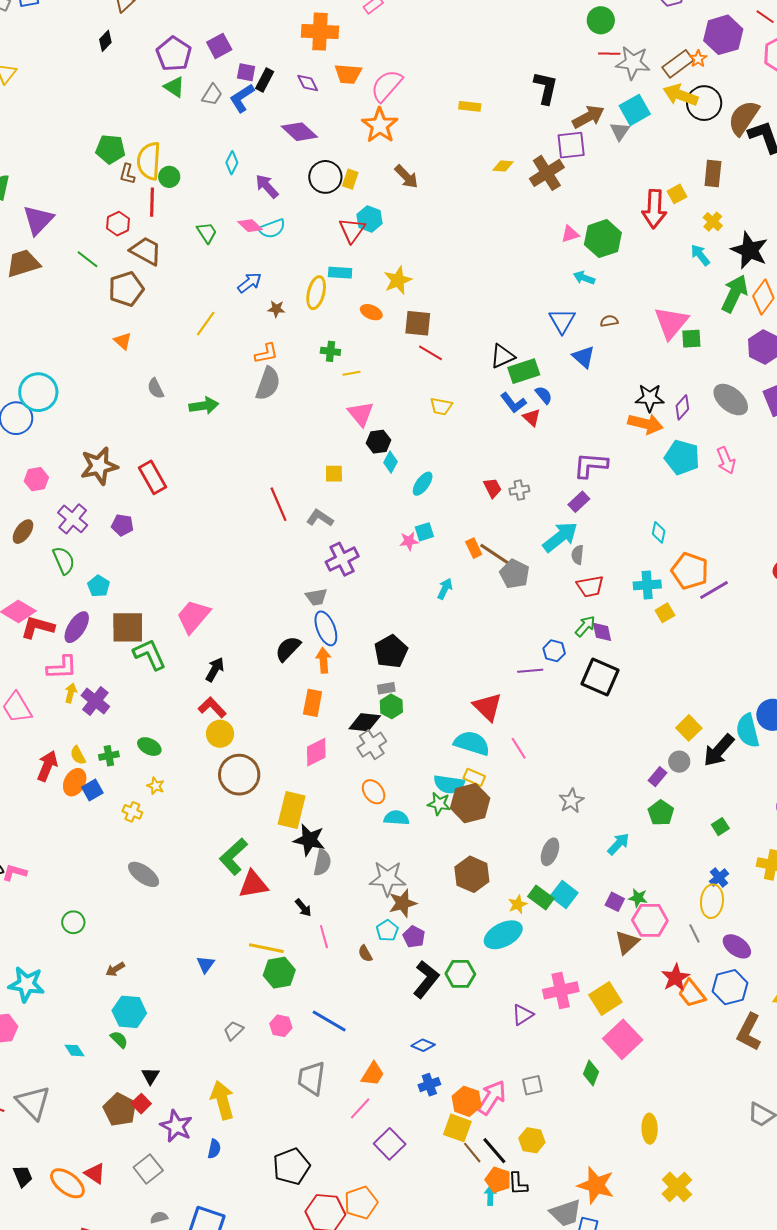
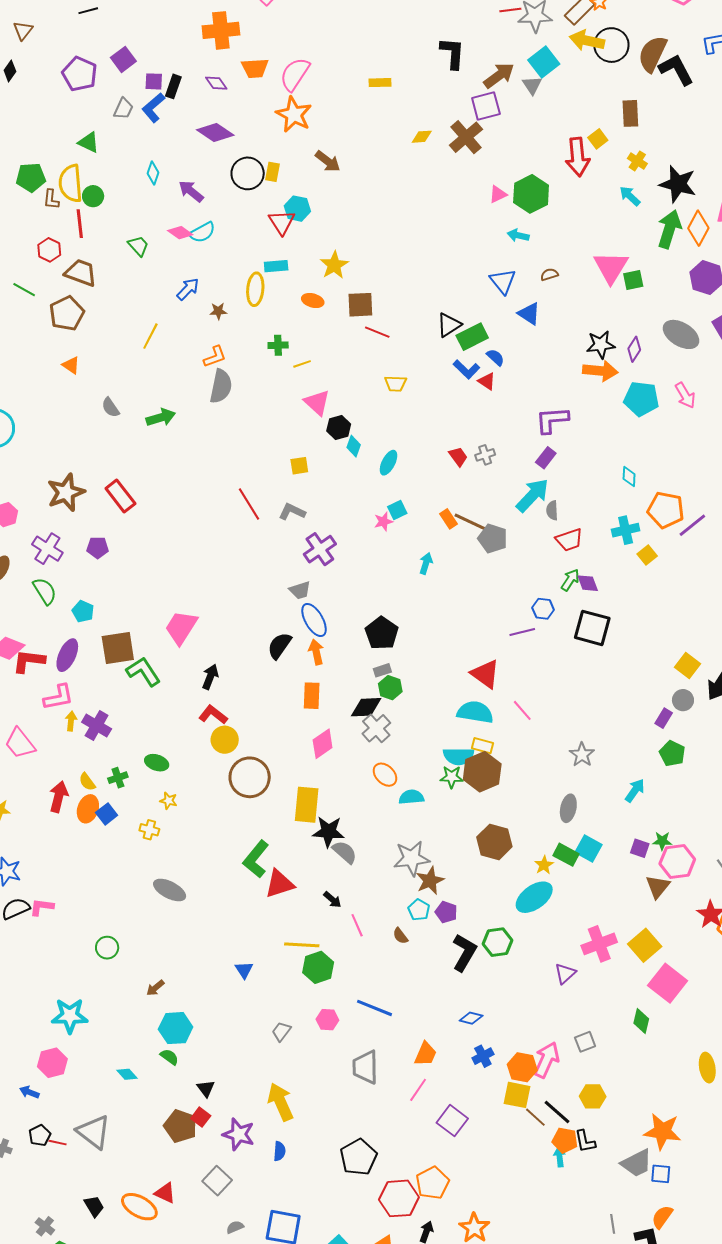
green triangle: (174, 87) -> (89, 142), moved
gray semicircle: (322, 863) -> (345, 852), turned -52

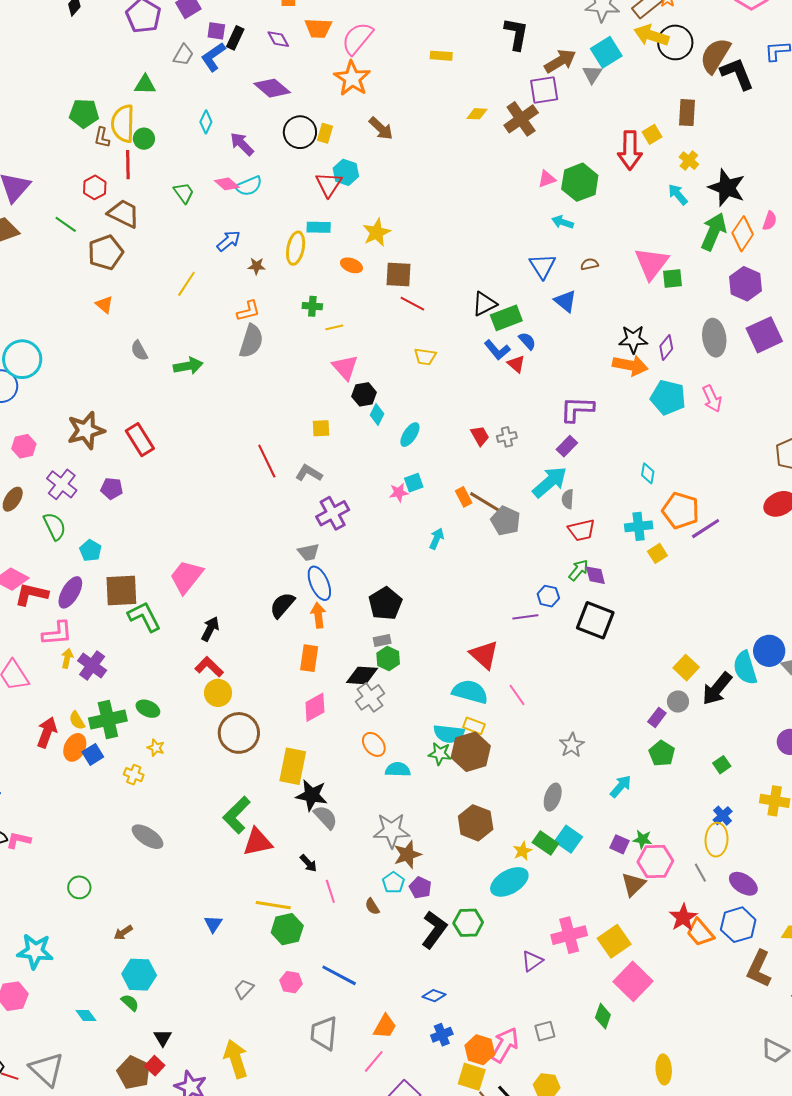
green triangle: (89, 142) -> (145, 85), turned -30
gray ellipse: (681, 334) -> (714, 338), turned 45
green cross: (118, 778) -> (108, 720), size x1.8

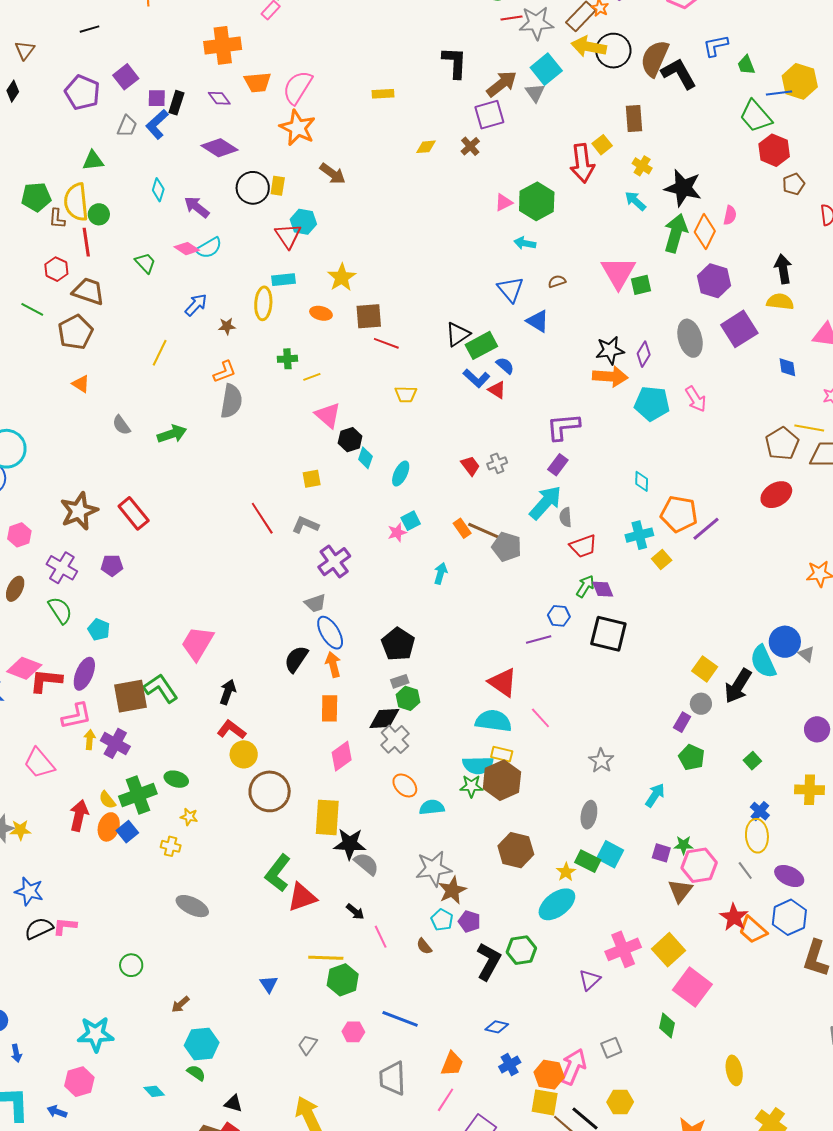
brown cross: (521, 119) -> (470, 146), size x0.6
brown square: (121, 591) -> (130, 696), moved
black triangle: (163, 1038) -> (233, 1103), turned -36

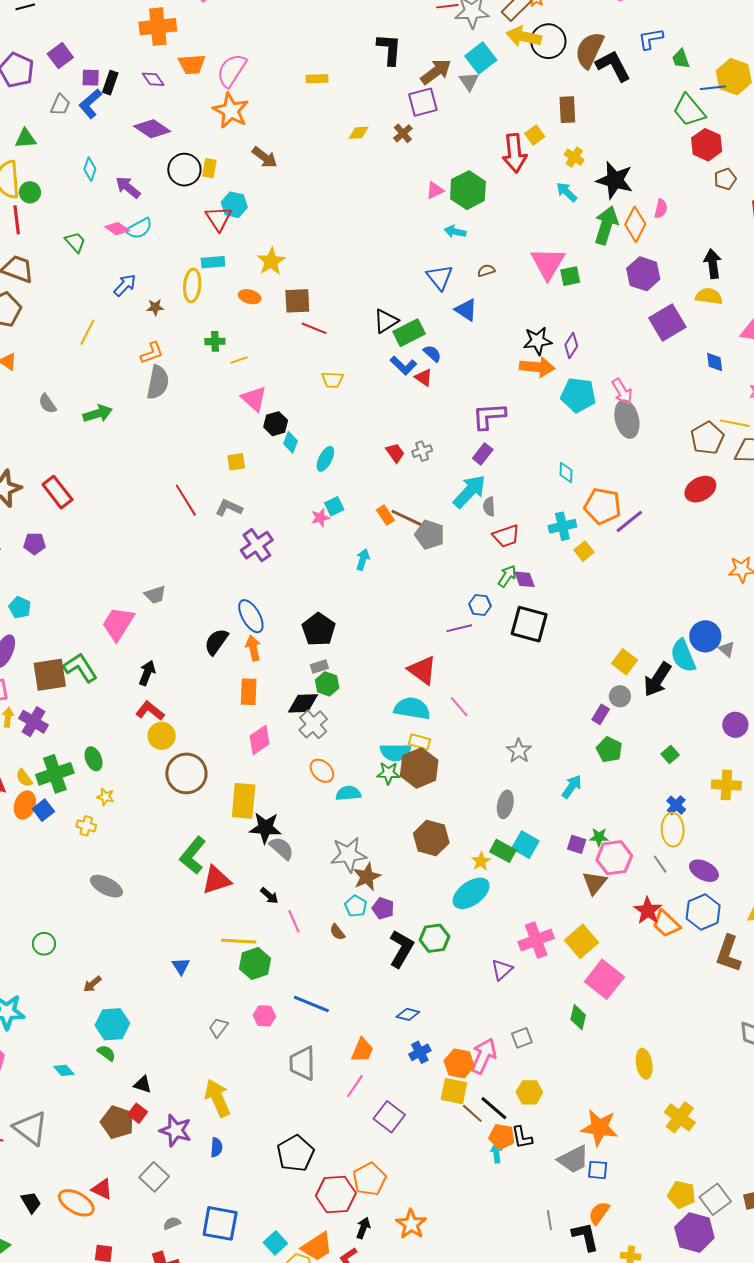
gray ellipse: (690, 338) -> (627, 419), moved
gray trapezoid: (315, 603) -> (155, 595), moved
green ellipse: (176, 779) -> (94, 759), turned 50

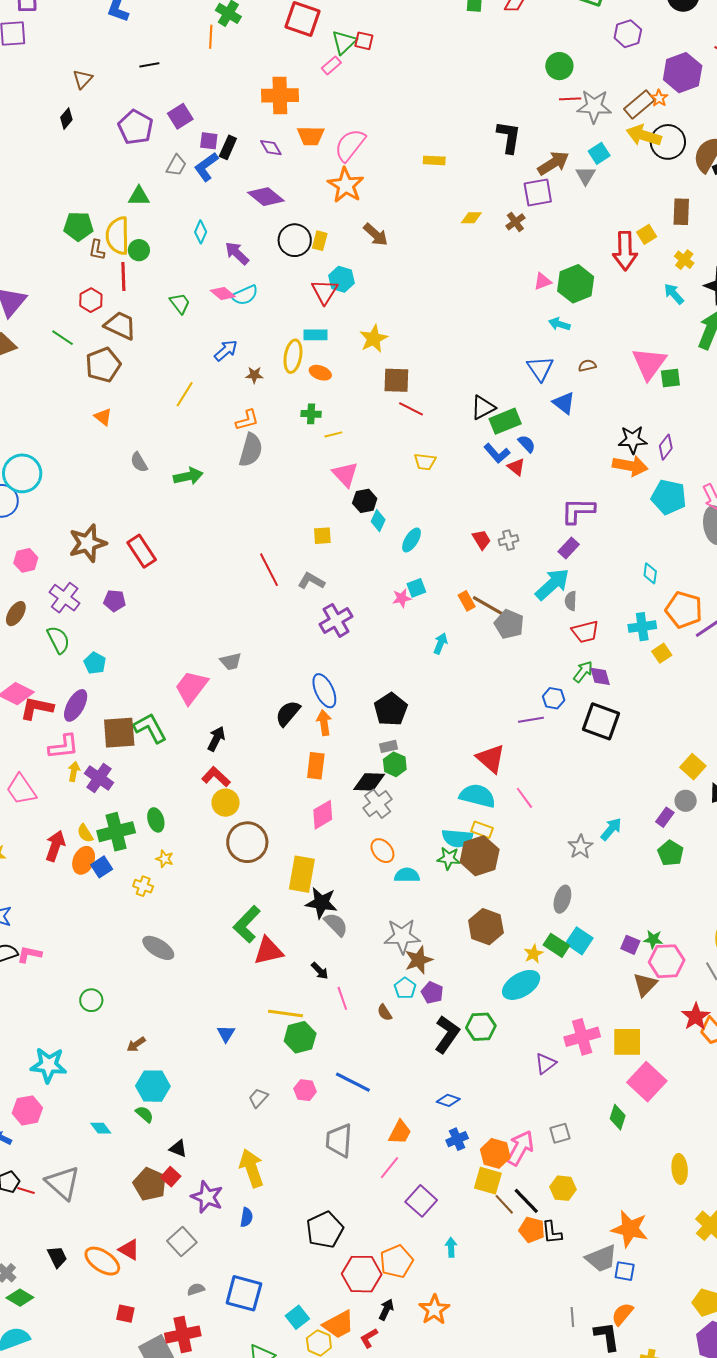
cyan square: (481, 58) -> (599, 153), size x0.7
orange ellipse: (250, 297) -> (320, 373), moved
cyan arrow: (572, 787) -> (611, 829), moved
yellow square: (581, 941) -> (627, 1042), turned 36
cyan arrow: (496, 1153) -> (451, 1247), moved

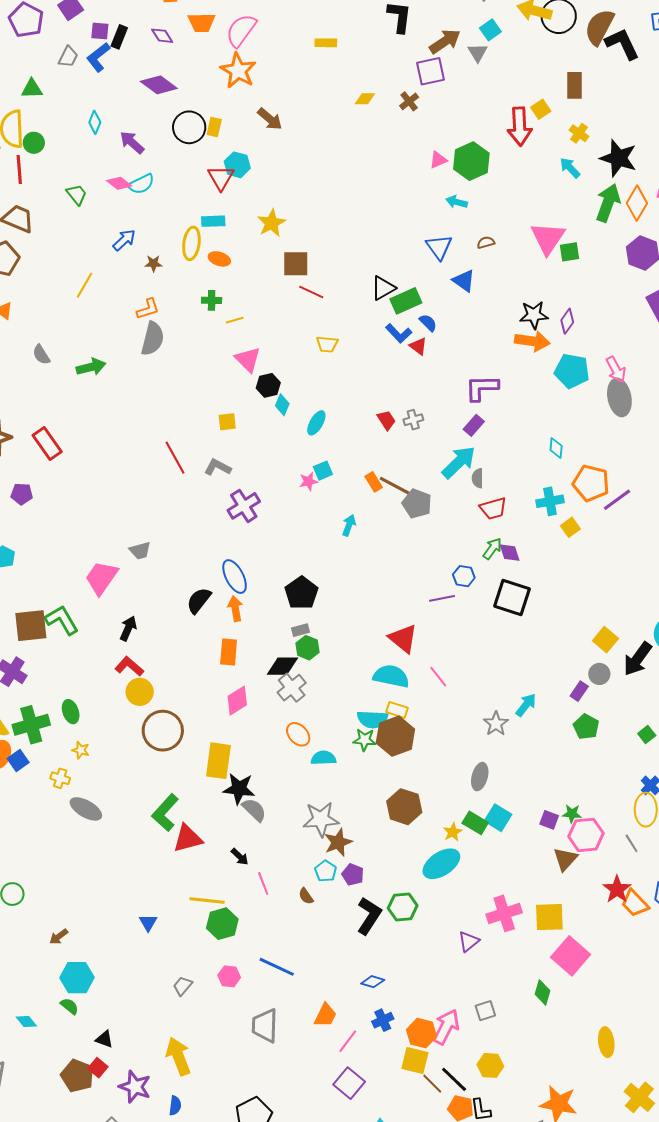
gray ellipse: (158, 948) -> (86, 809), moved
pink line: (390, 1168) -> (348, 1041), moved

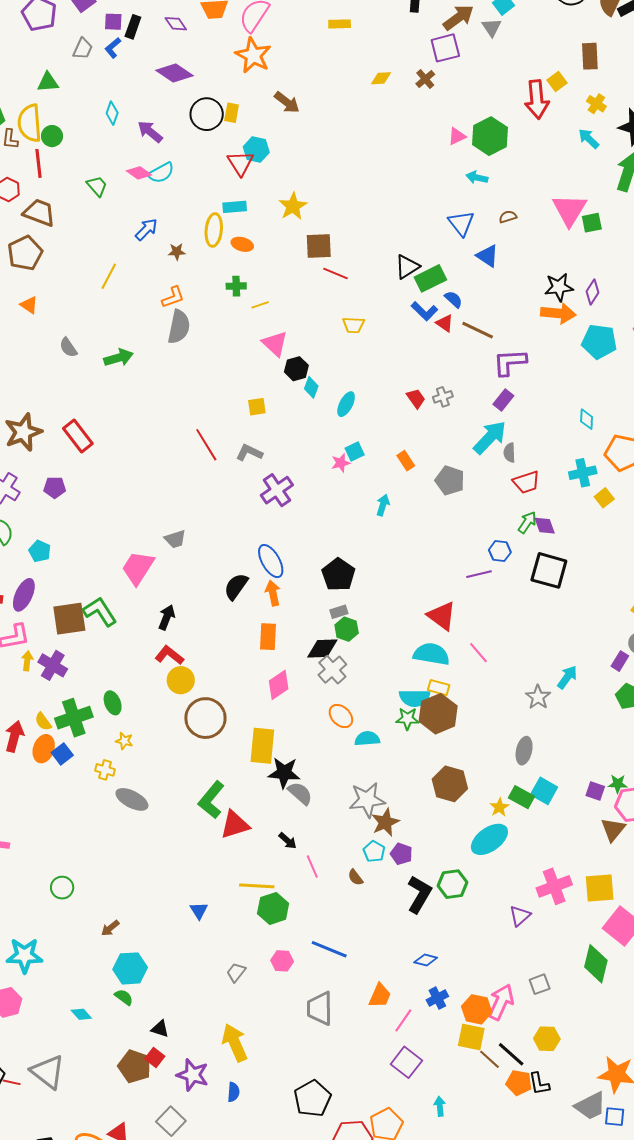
blue L-shape: (98, 57) -> (113, 48), size x0.7
brown line: (395, 486) -> (478, 330), moved
green diamond: (542, 992) -> (596, 964), size x1.5

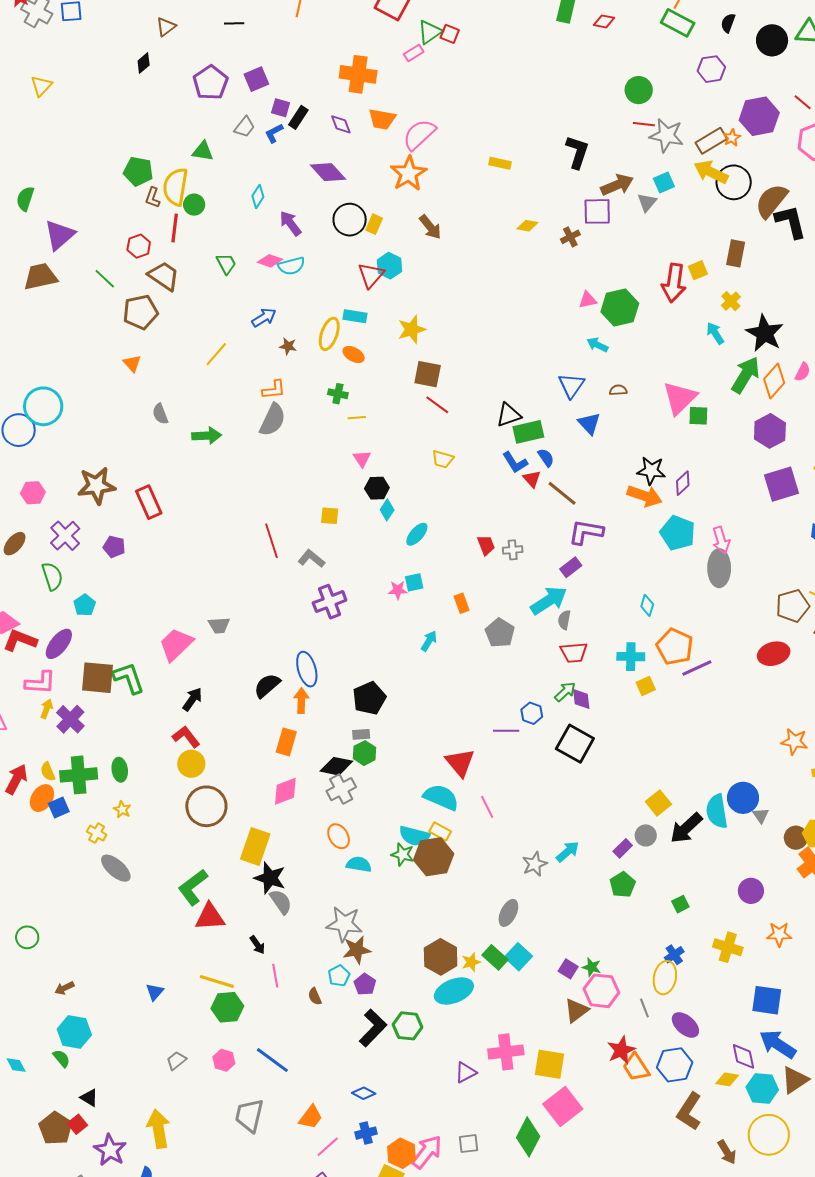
pink diamond: (139, 173) -> (270, 261), turned -30
pink triangle: (275, 344) -> (362, 459), size x0.7
brown hexagon: (450, 784) -> (441, 957), moved

